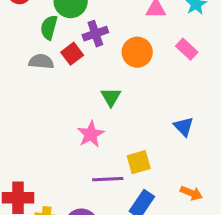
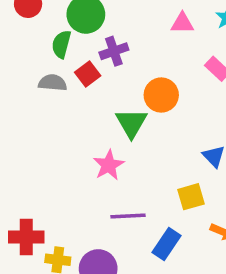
orange circle: (137, 52) -> (161, 95), moved
green triangle: (111, 97) -> (131, 123), size x1.4
yellow square: (139, 162) -> (191, 197), moved

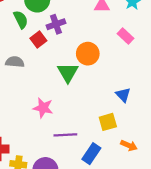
green semicircle: (61, 44) -> (21, 20), turned 138
gray semicircle: (53, 83) -> (15, 62), moved
pink star: (109, 165) -> (43, 108), moved, turned -30

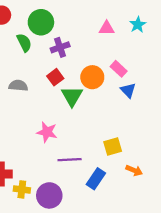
pink rectangle: (125, 36) -> (119, 69), moved
red square: (38, 40) -> (55, 77), moved
blue triangle: (123, 95) -> (128, 90), moved

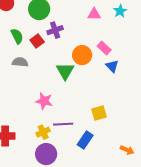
green semicircle: (24, 43) -> (17, 36), moved
red square: (55, 77) -> (37, 41), moved
orange arrow: (134, 170) -> (127, 150), moved
yellow cross: (22, 189) -> (43, 132), moved, turned -32

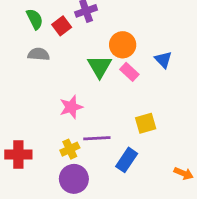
pink rectangle: (104, 48) -> (129, 72), moved
pink star: (44, 101) -> (71, 107), turned -30

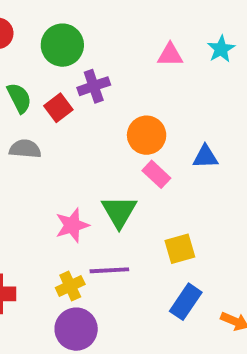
blue triangle: (163, 60) -> (205, 157), turned -48
green triangle: (100, 66) -> (119, 212), moved
blue rectangle: (127, 160) -> (186, 302), moved

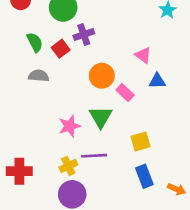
pink triangle: (170, 55) -> (143, 55), moved, turned 36
orange circle: (147, 135) -> (102, 76), moved
blue rectangle: (186, 302) -> (144, 176), turned -55

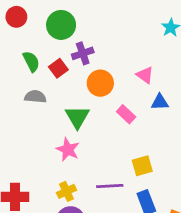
orange circle: (102, 76) -> (100, 83), moved
green triangle: (101, 117) -> (77, 117), moved
pink star: (70, 126) -> (68, 149), turned -30
purple line: (94, 156) -> (110, 186), moved

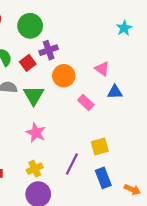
green triangle: (77, 117) -> (34, 95), moved
purple line: (110, 186) -> (72, 164), turned -60

